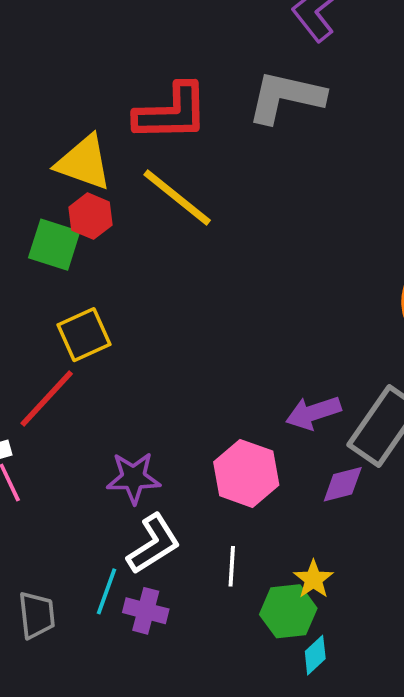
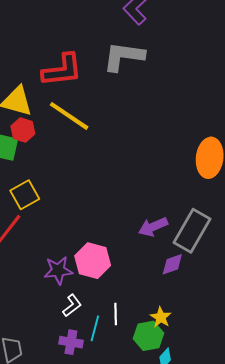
pink hexagon: (246, 473) -> (93, 261), moved
white L-shape: (154, 544) -> (72, 305), size x0.7
cyan line: (106, 591) -> (95, 328), moved

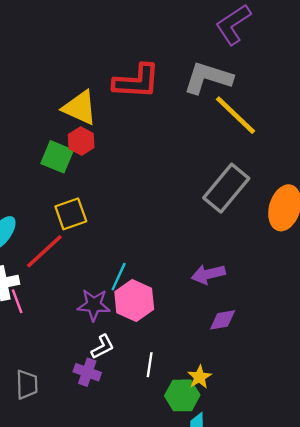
yellow line: (69, 116) -> (235, 115), moved
gray rectangle: (192, 231) -> (226, 188), moved
cyan line: (95, 328) -> (119, 277), moved
purple cross: (71, 342) -> (87, 372), moved

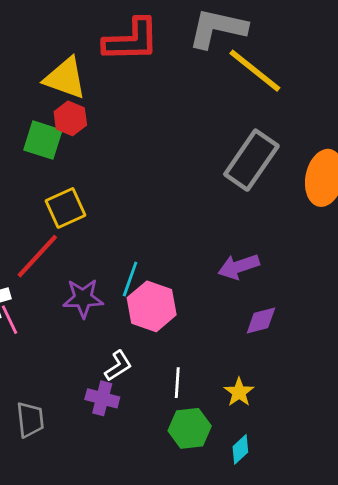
purple star: (94, 305) -> (83, 298), moved
green hexagon: (182, 395) -> (190, 428), moved

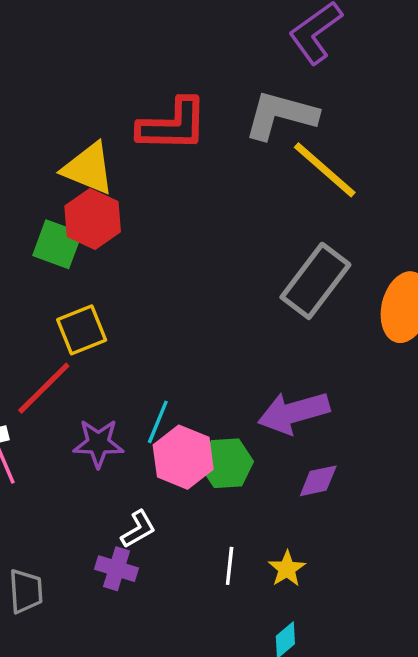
red hexagon: (70, 118) -> (93, 219), size x1.4
purple arrow: (239, 267) -> (294, 413), size x1.4
white line: (177, 383) -> (230, 566), moved
green hexagon: (190, 428) -> (226, 463), moved

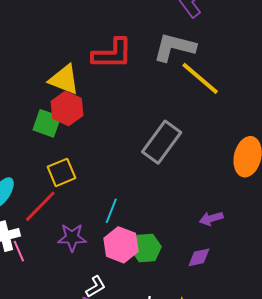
gray rectangle: (315, 281) -> (162, 142), moved
purple arrow: (294, 413) -> (211, 218), moved, size x0.6
cyan line: (158, 422) -> (111, 211), moved

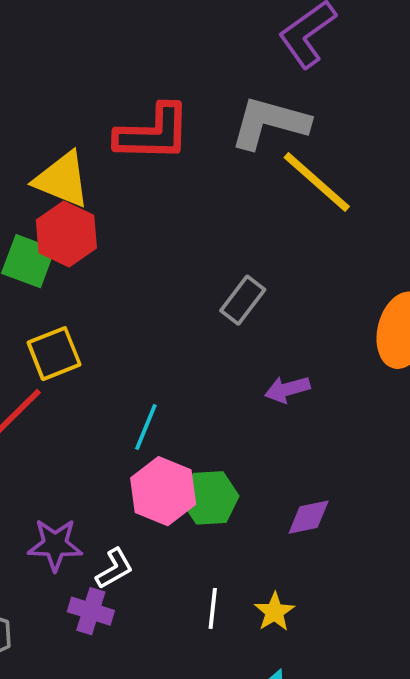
gray rectangle: (162, 142) -> (243, 300), size x0.6
purple arrow: (211, 218) -> (287, 389), moved
purple star: (72, 238) -> (55, 545), moved

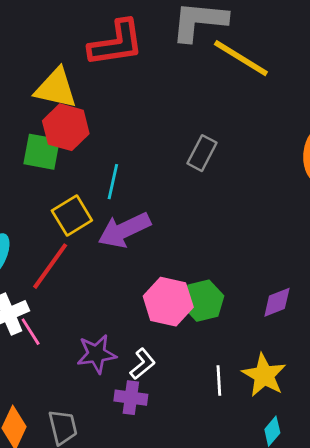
purple arrow: (287, 389) -> (124, 230), moved, size x1.6
cyan line: (146, 427) -> (113, 182), moved
yellow star: (274, 612) -> (264, 375), size x1.5

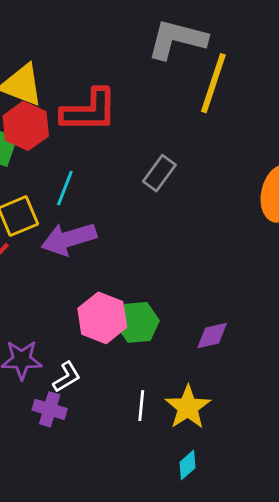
red L-shape: (116, 43) -> (89, 111), moved
yellow line: (241, 58) -> (213, 83), turned 68

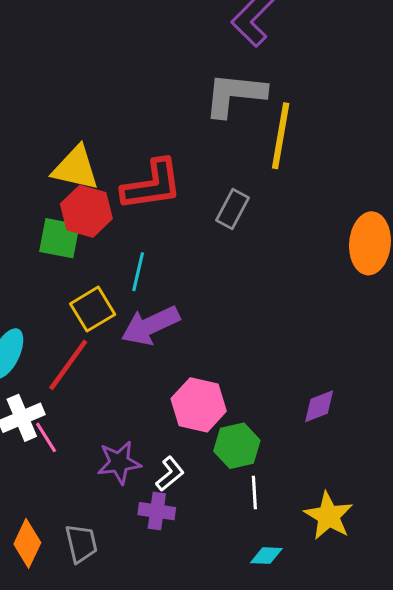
gray rectangle: (159, 173) -> (233, 209), moved
green hexagon: (137, 322) -> (237, 446), moved
yellow star: (188, 407) -> (329, 516), moved
cyan diamond: (187, 465) -> (266, 556), moved, turned 52

